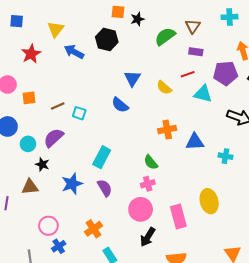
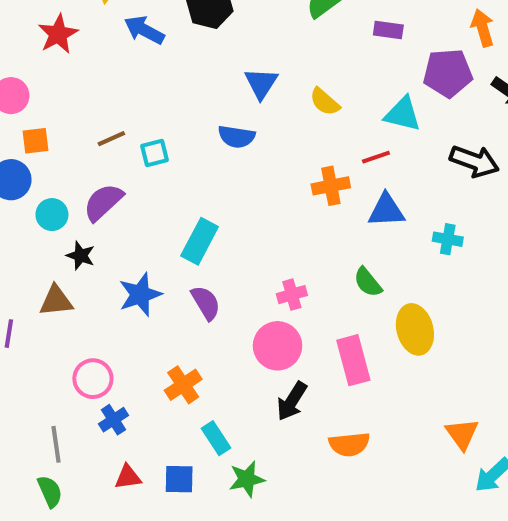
red line: (188, 74) -> (376, 157), moved
orange square: (29, 98) -> (36, 141), moved
blue semicircle: (120, 105) -> (237, 137), turned -30
cyan square: (79, 113) -> (154, 153), turned -32
green semicircle: (151, 162) -> (368, 282), moved

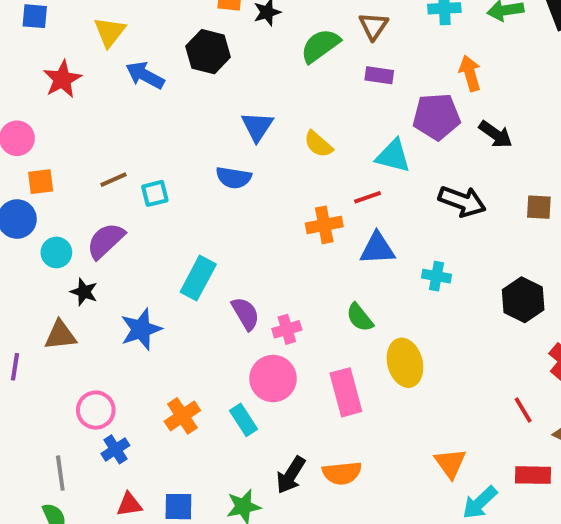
purple semicircle: (206, 303) -> (245, 314), moved
black arrow: (292, 401) -> (291, 475), moved
cyan rectangle: (216, 438) -> (243, 420), moved

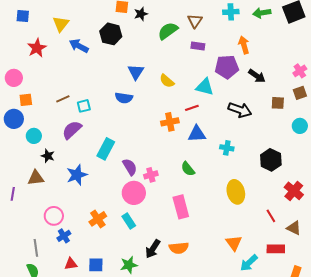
brown square: (539, 207) -> (278, 103), moved
purple semicircle: (106, 241) -> (72, 130), moved
yellow ellipse: (405, 363) -> (236, 192), moved
pink circle: (273, 379) -> (134, 193), moved

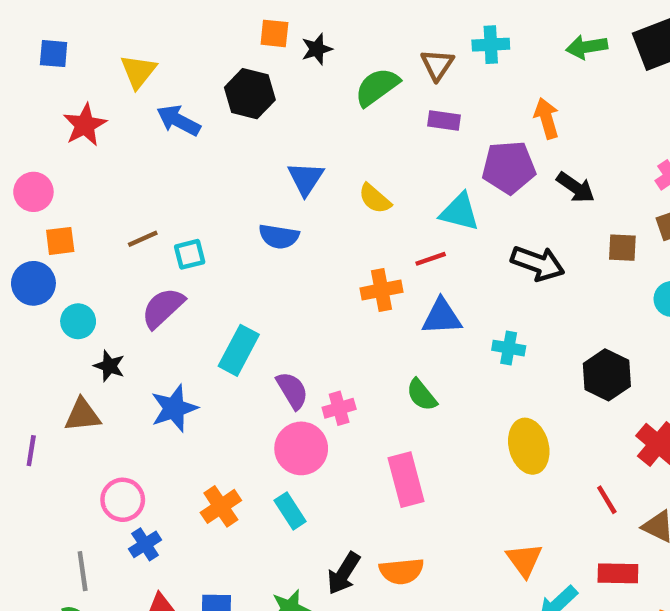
cyan cross: (231, 12) -> (491, 45), moved

